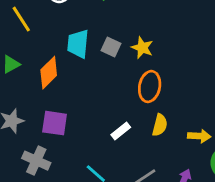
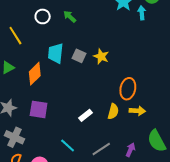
orange ellipse: (150, 87) -> (128, 89), moved
yellow arrow: (199, 136) -> (137, 111), moved
gray cross: (36, 161) -> (14, 137), moved

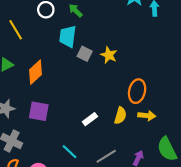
cyan trapezoid: (56, 53) -> (68, 36), moved

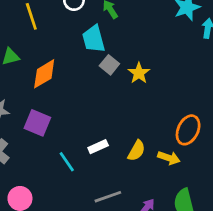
cyan trapezoid: (68, 36) -> (94, 39), turned -35
orange ellipse: (137, 91) -> (188, 130), moved
cyan line: (70, 152) -> (67, 162), moved

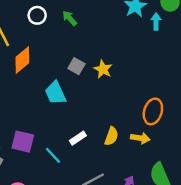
cyan trapezoid: (94, 39) -> (55, 93), moved
orange diamond: (44, 74) -> (22, 60), moved
purple square: (37, 123) -> (23, 142), moved

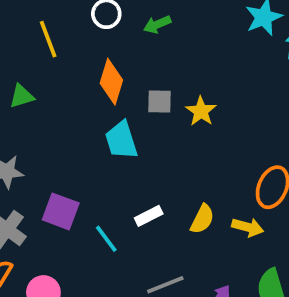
green arrow: (70, 18) -> (157, 24), turned -77
orange diamond: (22, 60) -> (111, 82), moved, turned -40
gray square: (76, 66) -> (160, 102), turned -35

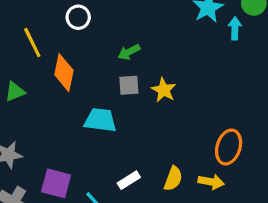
green arrow: (157, 24) -> (129, 52), moved
orange diamond: (111, 82) -> (64, 73), moved
cyan trapezoid: (121, 140) -> (100, 120), turned 120

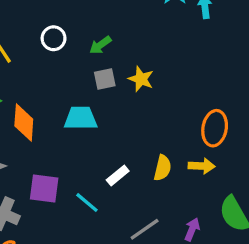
white circle: (78, 17) -> (54, 38), moved
orange diamond: (64, 73) -> (24, 123), moved

